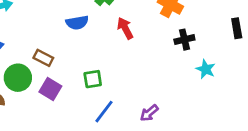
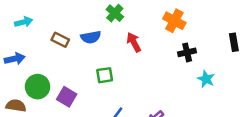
brown rectangle: (43, 58) -> (60, 40), moved
green square: (93, 79) -> (105, 75), moved

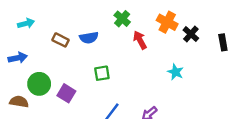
green cross: (115, 13) -> (122, 19), moved
red arrow: (134, 42) -> (140, 40), moved
black cross: (187, 52) -> (191, 34), moved, turned -35
cyan star: (206, 79) -> (175, 72), moved

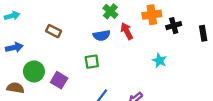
orange cross: (167, 22) -> (152, 15), turned -36
cyan arrow: (26, 23) -> (12, 16), moved
black cross: (191, 34) -> (174, 26), turned 32
blue semicircle: (89, 38) -> (102, 35), moved

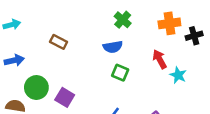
red arrow: (127, 31) -> (160, 59), moved
green square: (92, 62) -> (120, 73), moved, turned 32

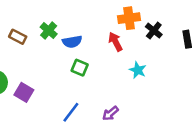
green cross: (123, 20) -> (49, 31), moved
black cross: (194, 36) -> (154, 31), turned -35
red arrow: (160, 59) -> (115, 42), moved

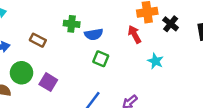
green cross: (49, 31) -> (72, 24), turned -35
brown rectangle: (18, 37) -> (38, 40), moved

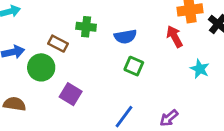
green cross: (72, 24) -> (86, 27), moved
green circle: (22, 73) -> (41, 67), moved

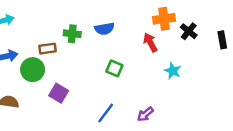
blue semicircle: (125, 37) -> (104, 29), moved
brown rectangle: (58, 44) -> (47, 49), turned -35

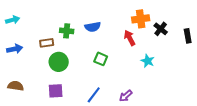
green circle: (33, 70) -> (59, 62), moved
purple square: (59, 93) -> (56, 91), moved, turned -35

